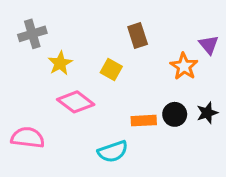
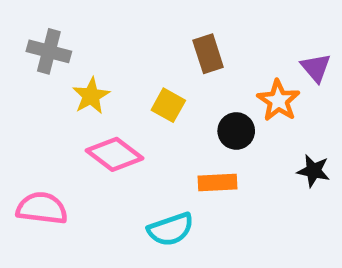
gray cross: (32, 34) -> (49, 51), turned 32
black star: (207, 113) -> (313, 171), turned 30
black circle: (175, 114) -> (236, 131), moved

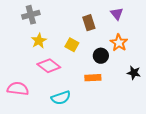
gray cross: (49, 51) -> (31, 15), moved, turned -30
purple triangle: (316, 68) -> (117, 14), moved
cyan semicircle: (171, 229) -> (61, 98), moved

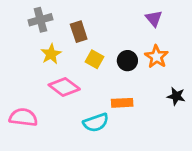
brown rectangle: (89, 23) -> (79, 32), moved
black circle: (101, 56) -> (127, 61), moved
cyan semicircle: (61, 98) -> (96, 123), moved

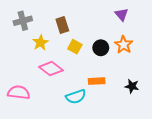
gray cross: (40, 20) -> (23, 21), moved
black star: (176, 96) -> (132, 86), moved

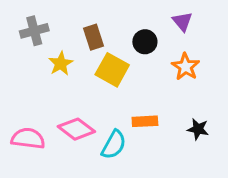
yellow square: (75, 47) -> (112, 70), size x1.5
black circle: (101, 48) -> (145, 42), moved
pink diamond: (51, 69) -> (76, 129), moved
cyan semicircle: (76, 97) -> (114, 145), turned -42

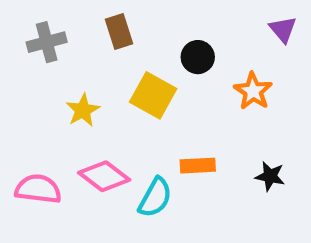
purple triangle: (182, 21) -> (283, 29), moved
brown rectangle: (93, 37) -> (119, 32), moved
yellow star: (61, 64) -> (83, 110), moved

